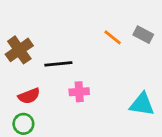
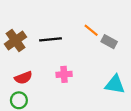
gray rectangle: (143, 35) -> (109, 42), moved
black line: (58, 64) -> (50, 39), moved

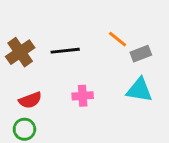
gray rectangle: (109, 42) -> (141, 54), turned -49
cyan triangle: (115, 85) -> (139, 90), moved

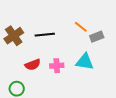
cyan triangle: (139, 90) -> (85, 62), moved
red semicircle: (30, 100) -> (33, 65), moved

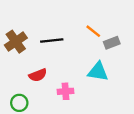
pink cross: (57, 66) -> (66, 91), moved

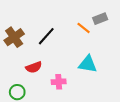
black line: (52, 40) -> (46, 36), turned -42
gray rectangle: (112, 43) -> (100, 19), moved

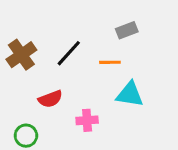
gray rectangle: (100, 19) -> (127, 30), moved
orange line: (84, 28) -> (110, 62), moved, turned -40

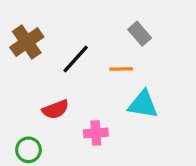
gray rectangle: (127, 30) -> (140, 34), turned 70
brown cross: (21, 55) -> (27, 42), moved

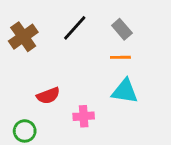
black line: (76, 59) -> (75, 28), moved
orange line: (121, 69) -> (120, 57), moved

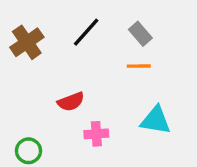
cyan triangle: (125, 91) -> (156, 120), moved
red semicircle: (48, 96) -> (71, 102), moved

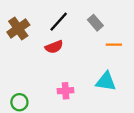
orange line: (139, 66) -> (114, 45), moved
red semicircle: (71, 102) -> (54, 47), moved

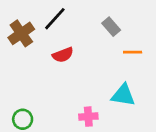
black line: (59, 22) -> (55, 19), moved
pink cross: (66, 91) -> (88, 117), moved

